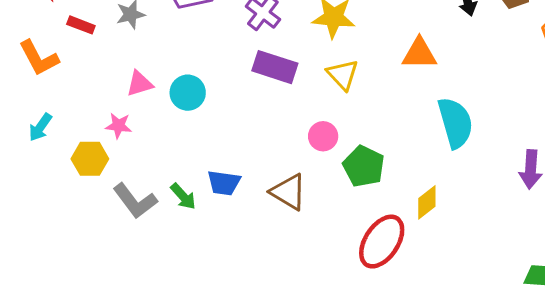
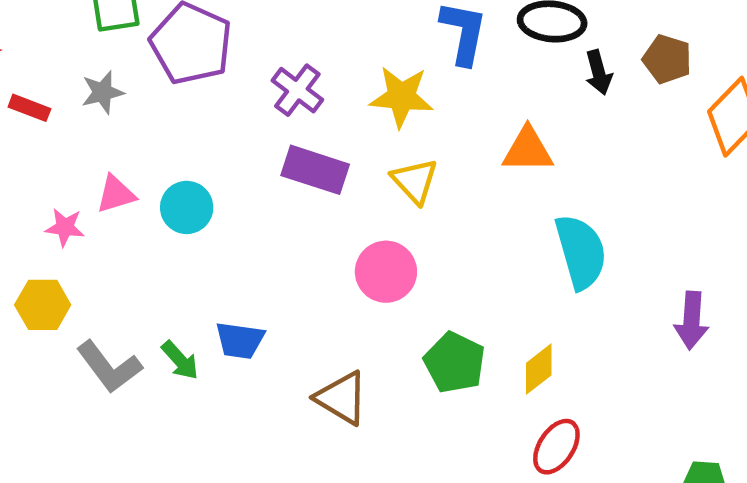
pink star: (119, 126) -> (65, 227), moved
pink circle: (323, 136) -> (386, 272), size x1.4
green pentagon: (364, 166) -> (455, 362), moved
brown triangle: (288, 192) -> (342, 398), moved
red ellipse: (382, 242) -> (556, 447), moved, size x0.7

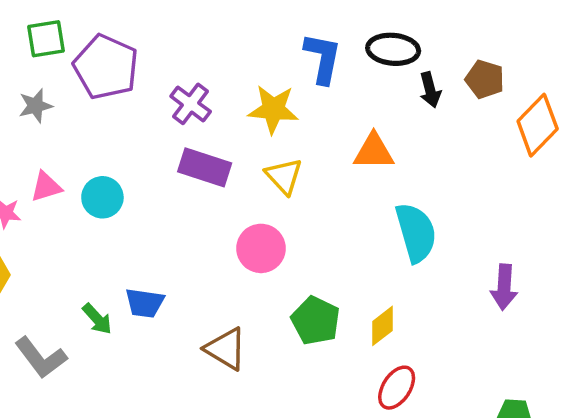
gray L-shape: (109, 367) -> (41, 358), moved

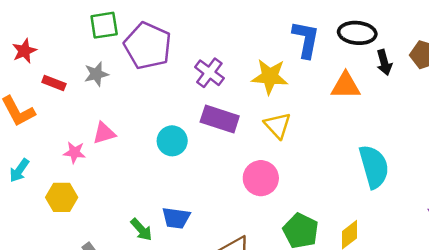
orange triangle: (374, 152) -> (346, 86), moved
cyan circle: (102, 197) -> (172, 141), moved

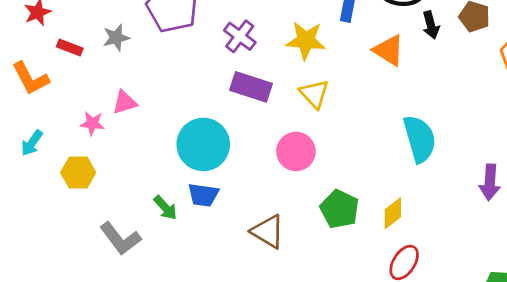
orange triangle: (346, 86) -> (389, 50), turned 32
cyan circle: (172, 141) -> (203, 144), moved, size x1.6

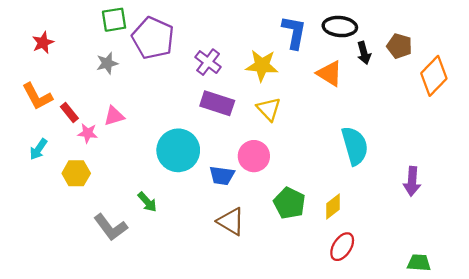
red rectangle: (70, 48) -> (69, 113), moved, turned 30
blue trapezoid: (203, 195) -> (222, 176), moved

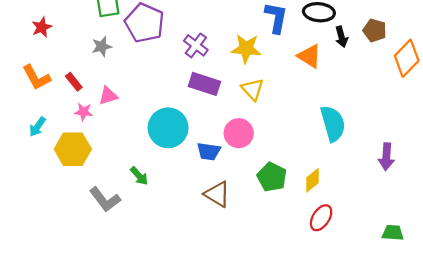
red rectangle: (69, 113) -> (74, 82), moved
yellow hexagon: (76, 173) -> (73, 149), size x1.4

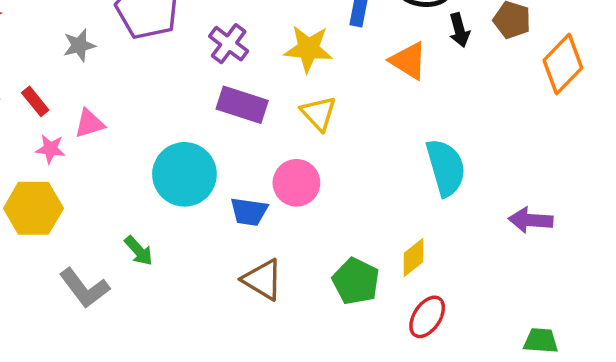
purple arrow: (386, 157) -> (531, 220), turned 90
green pentagon: (272, 177) -> (356, 281), moved

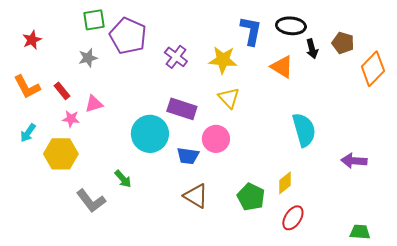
purple rectangle: (242, 105) -> (182, 109), moved

